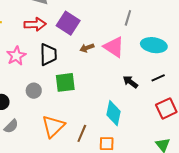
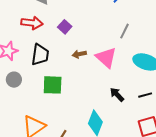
purple square: (68, 23) -> (65, 27), size x0.6
gray circle: (34, 91) -> (14, 80), moved

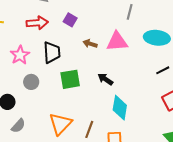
brown arrow: (79, 54) -> (90, 44), turned 40
pink triangle: (106, 58) -> (117, 42), turned -35
black arrow: (117, 95) -> (105, 79), moved

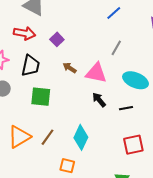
black line: (163, 70) -> (126, 108), moved
black arrow: (105, 79) -> (99, 100), moved
brown line: (89, 129) -> (48, 137), moved

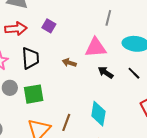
brown arrow: (70, 68) -> (69, 63), moved
green square: (41, 97) -> (34, 94), moved
black line: (126, 108) -> (134, 73), turned 72

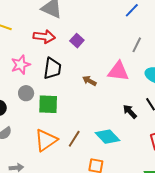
black arrow: (106, 73) -> (130, 112), moved
cyan diamond: (98, 114) -> (107, 137), turned -65

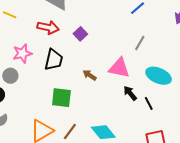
gray circle: (26, 93) -> (10, 76), moved
green square: (48, 104) -> (61, 98), moved
black arrow: (130, 112) -> (130, 93), moved

